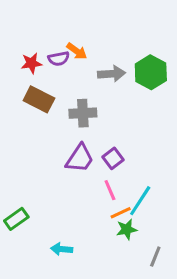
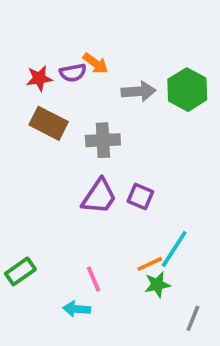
purple square: (113, 158) -> (140, 196), turned -30
pink line: (110, 190) -> (94, 279), moved

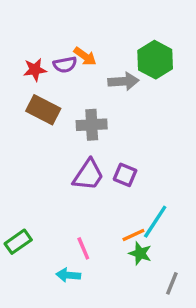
green hexagon: (187, 90) -> (155, 60), moved
green star: (157, 285) -> (140, 253), turned 30

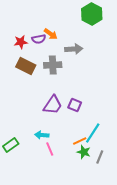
green hexagon: (155, 60) -> (92, 14), moved
gray cross: (92, 125) -> (53, 65), moved
cyan arrow: (68, 275) -> (42, 135), moved
gray line: (172, 283) -> (100, 157), moved

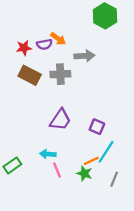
purple square: (75, 105) -> (97, 127), moved
green star: (84, 152) -> (84, 173), moved

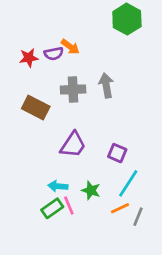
gray arrow: (84, 56) -> (106, 85), moved, turned -96
brown rectangle: (30, 75) -> (36, 107), moved
orange line: (91, 161) -> (120, 208), moved
green rectangle: (12, 165) -> (52, 208), moved
green star: (84, 173) -> (91, 190), moved

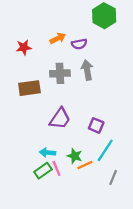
orange arrow: (70, 47) -> (58, 38), turned -63
purple semicircle: (54, 54) -> (79, 44), moved
brown rectangle: (36, 107) -> (29, 88), turned -35
orange line: (120, 208) -> (85, 165), moved

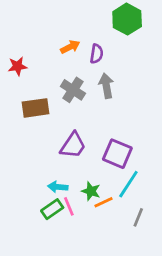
purple semicircle: (79, 44) -> (97, 54), turned -70
red star: (24, 47) -> (17, 66), moved
gray cross: (60, 73) -> (73, 90), turned 36
purple square: (96, 125) -> (117, 154), size x1.5

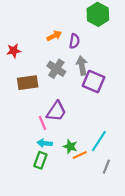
purple square: (117, 154) -> (94, 82), moved
pink line: (69, 206) -> (43, 123), moved
green rectangle: (52, 209) -> (40, 160), turned -35

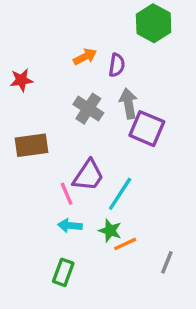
brown rectangle: (28, 83) -> (31, 145), moved
cyan line: (99, 141) -> (120, 194), moved
green rectangle: (40, 160) -> (63, 272), moved

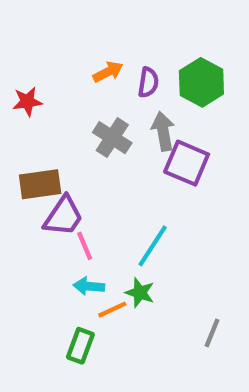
green hexagon: (154, 23) -> (201, 82), moved
purple trapezoid: (88, 175) -> (63, 216), moved
orange line: (125, 244) -> (112, 310), moved

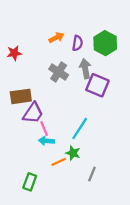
cyan arrow: (89, 286) -> (46, 141), moved
gray line: (212, 333) -> (92, 174), moved
green rectangle: (80, 346) -> (30, 182), moved

